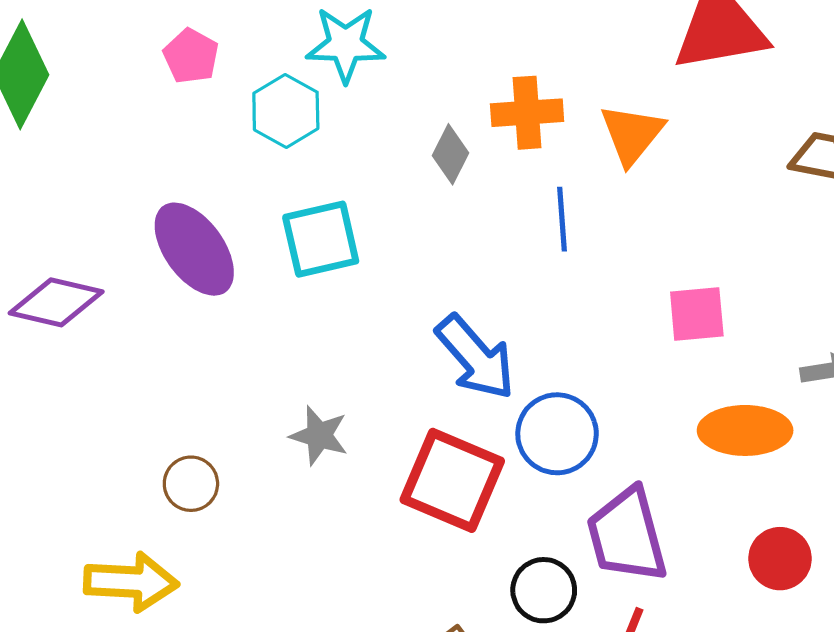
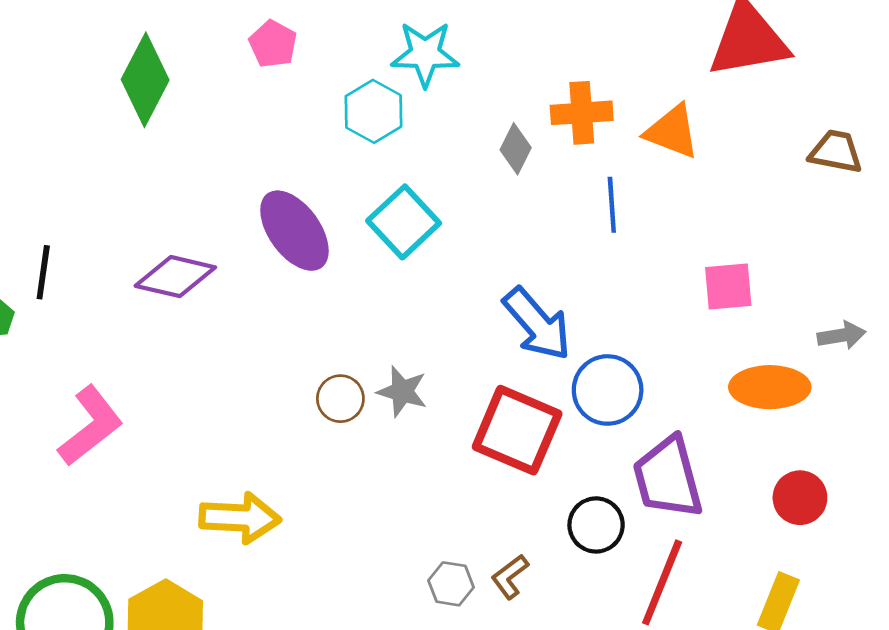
pink pentagon: (191, 56) -> (273, 44), moved
orange triangle: (632, 134) -> (672, 132), turned -48
cyan square: (321, 239) -> (404, 222), turned -30
brown circle: (191, 484) -> (340, 399), moved

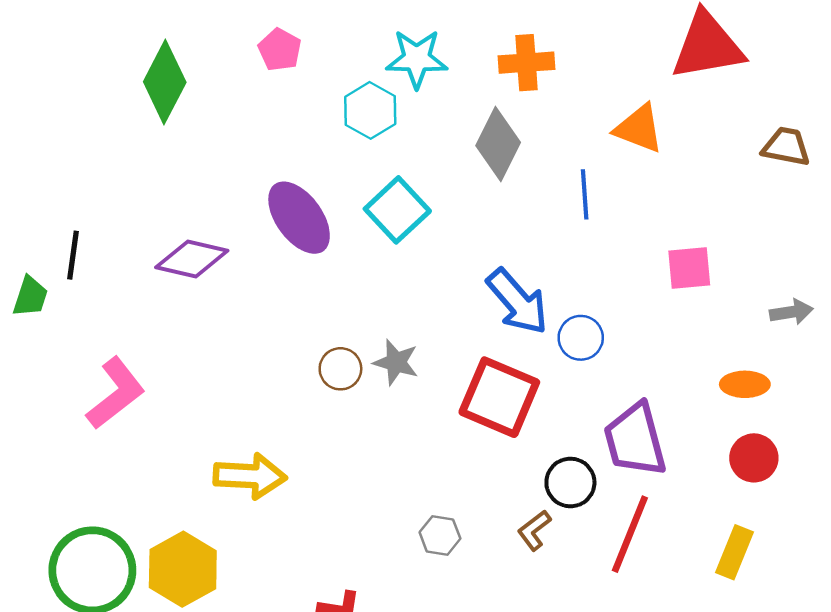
orange cross: (582, 113) -> (526, 63), moved
gray diamond: (516, 149) -> (498, 144), size x1.6
orange ellipse: (770, 387) -> (745, 384), moved, size x0.7
blue circle: (608, 390) -> (581, 338), moved, size x0.7
brown L-shape: (510, 577) -> (534, 530), moved

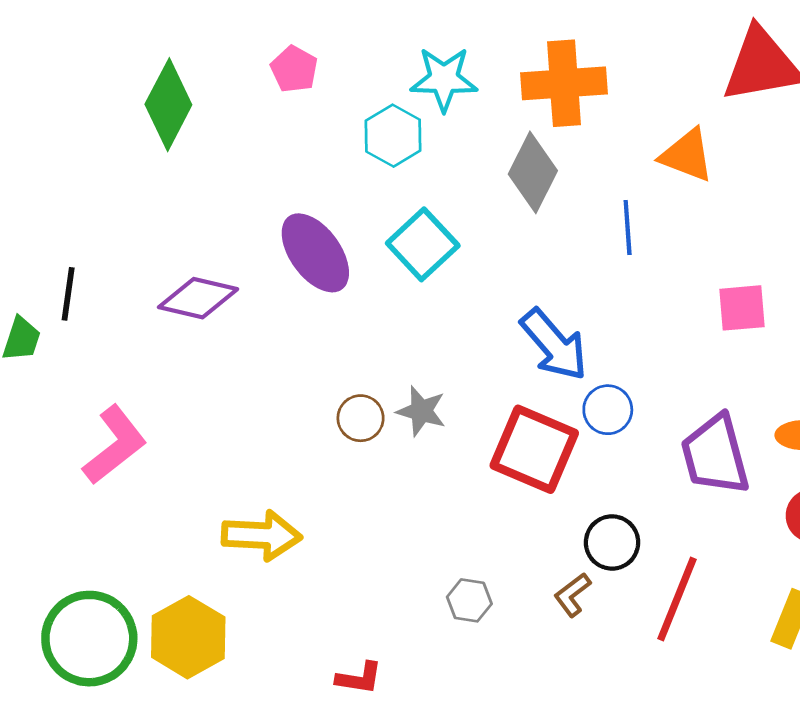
orange cross: (526, 63) -> (564, 83), size x1.4
blue circle: (581, 338) -> (608, 410), moved
purple trapezoid: (635, 440) -> (715, 455), moved

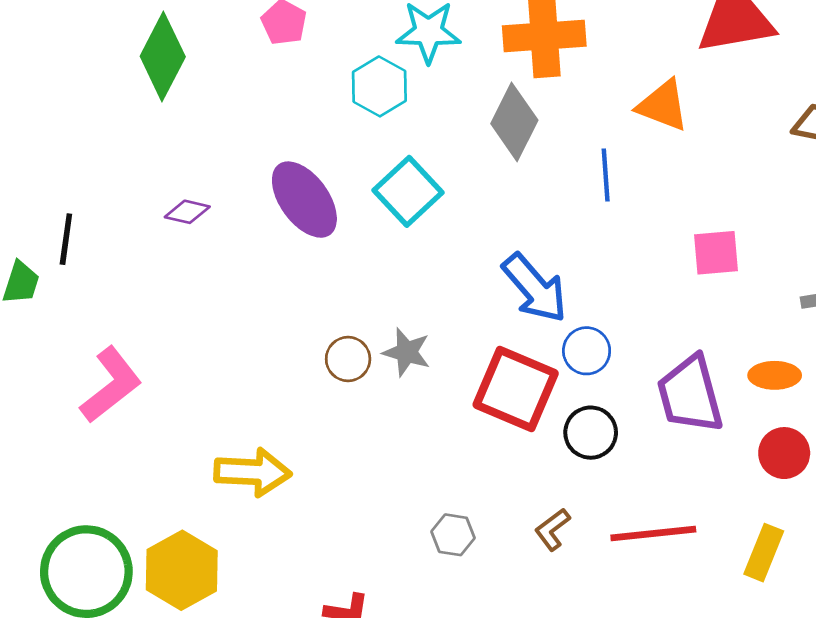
purple diamond: (198, 298) -> (187, 212), moved, size x0.6
black circle: (612, 542) -> (591, 433), moved
red line: (677, 599) -> (653, 533), turned 62

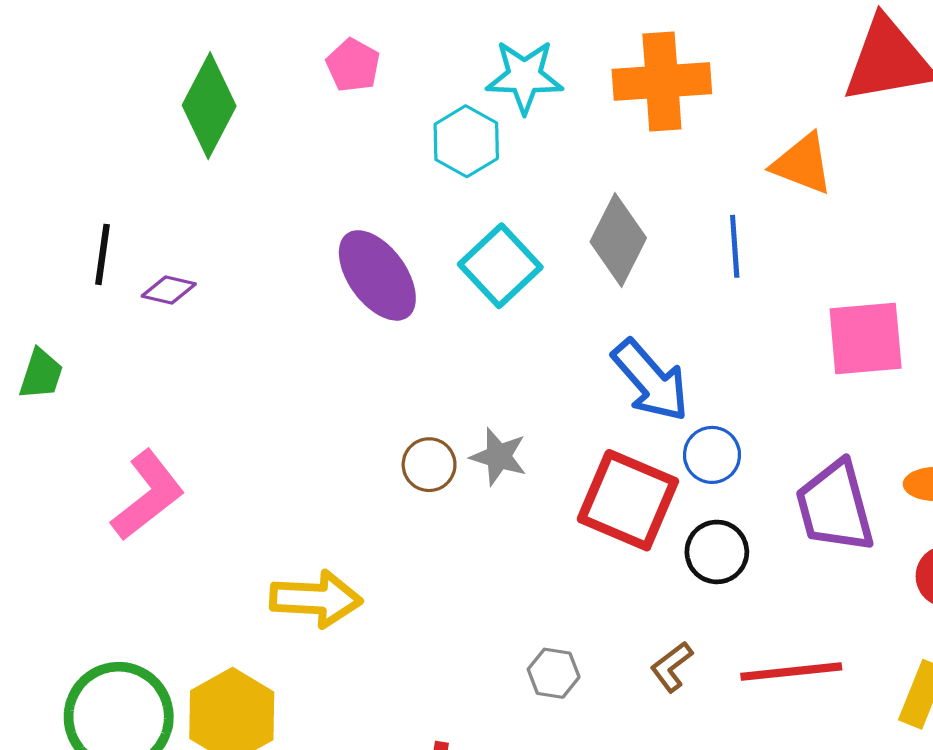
gray diamond: (514, 122) -> (618, 240), moved
purple diamond: (187, 212) -> (169, 290), moved
black line: (66, 239) -> (102, 254), moved
pink square: (716, 253) -> (866, 339), size x1.4

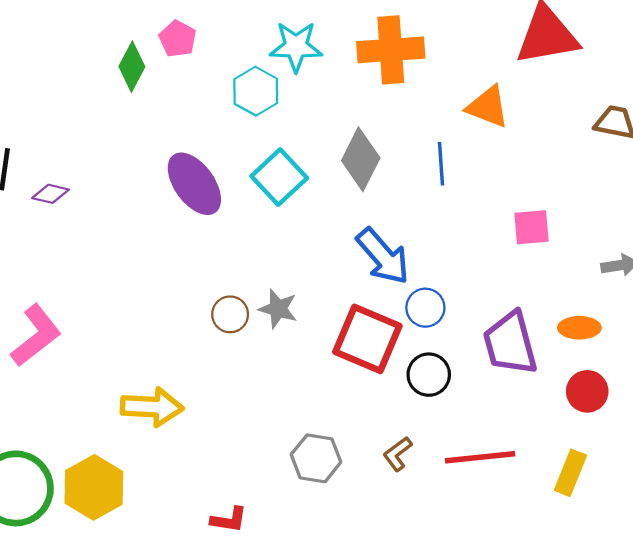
green diamond: (209, 106) -> (132, 67), moved, size x0.7
pink square: (866, 339) -> (531, 227), size x0.7
gray hexagon: (554, 673) -> (316, 458), size x1.4

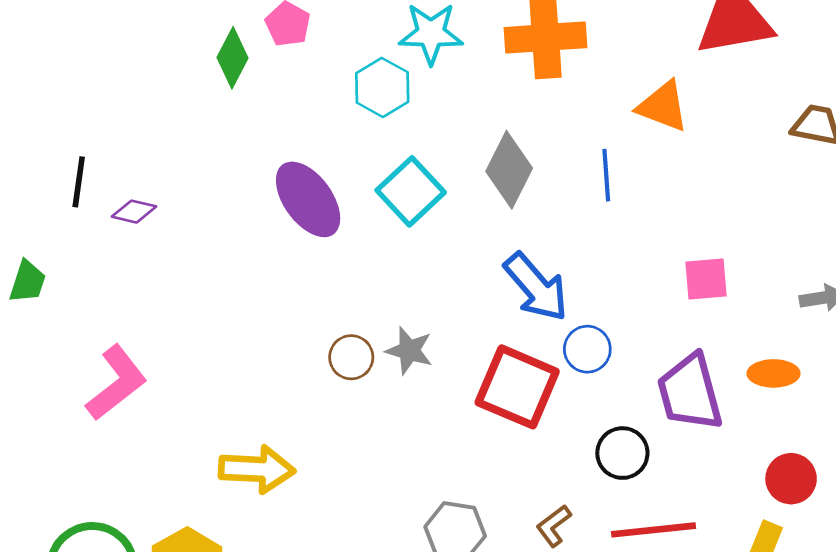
pink square: (531, 227) -> (706, 279), moved
black circle: (429, 375) -> (622, 453), moved
red circle: (587, 391) -> (791, 479), moved

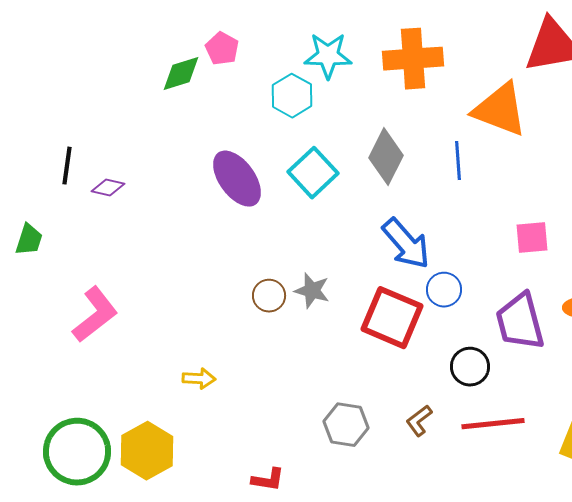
green diamond: (233, 58) -> (181, 74), turned 45
orange triangle: (663, 106) -> (500, 110), size x1.4
yellow arrow: (257, 469) -> (199, 379), size x0.6

